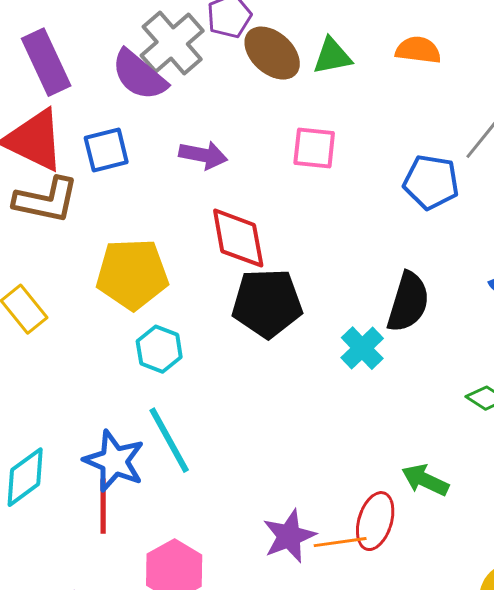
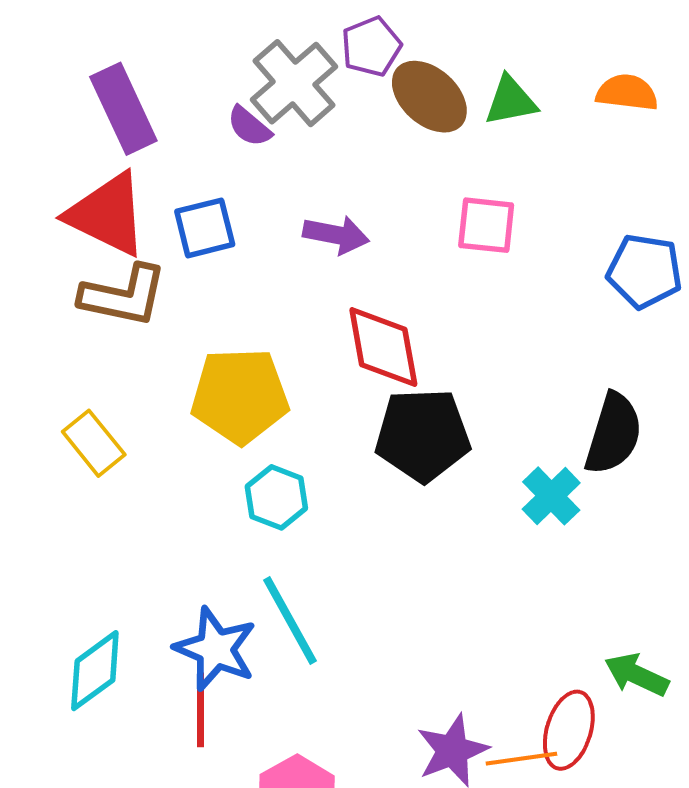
purple semicircle: (139, 75) -> (249, 126), size x0.6

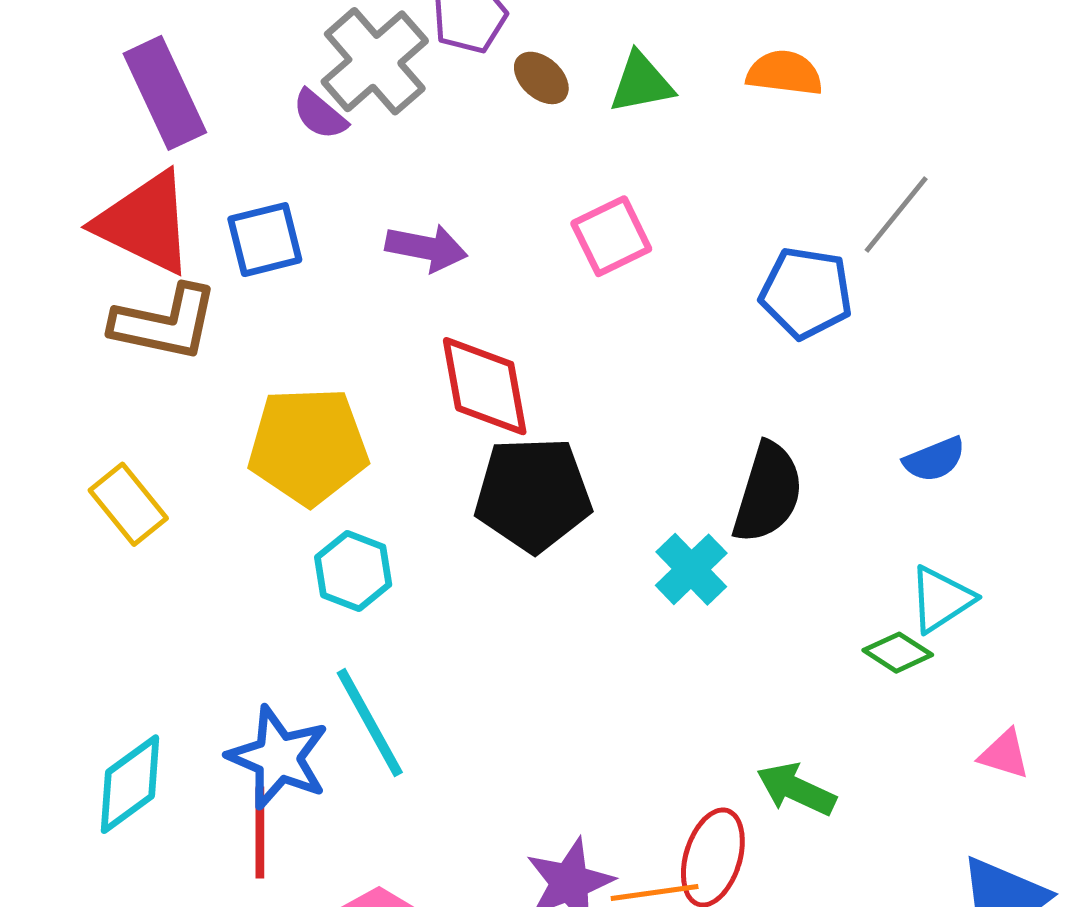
brown ellipse: (429, 97) -> (541, 78), size x0.6
pink square: (486, 225) -> (611, 236), turned -32

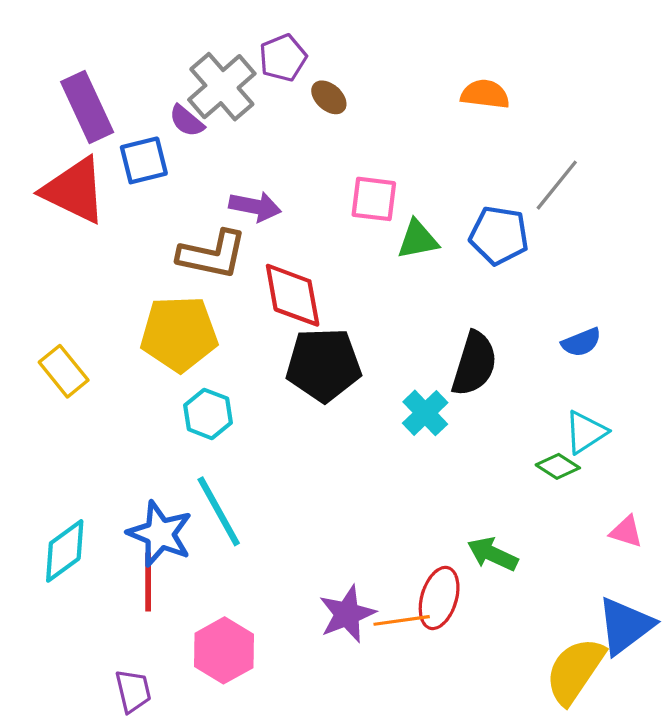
green triangle: (641, 83) -> (418, 240), moved
pink square: (611, 236) -> (374, 199), turned 33
blue square: (265, 240) -> (144, 160), moved
brown L-shape: (165, 323) -> (212, 255), moved

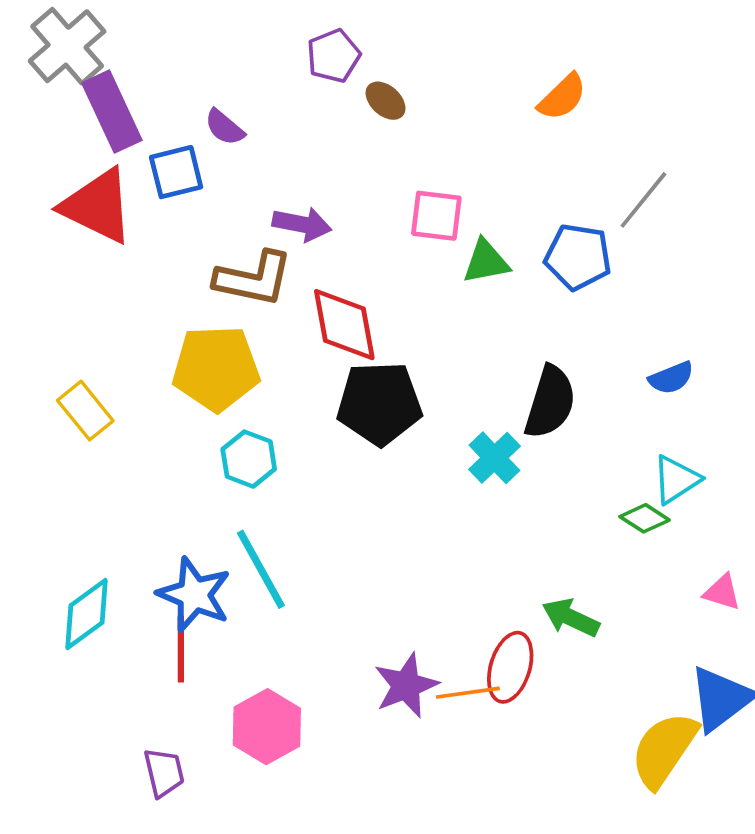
gray cross: (222, 87) -> (67, 46), moved
orange semicircle: (485, 94) -> (562, 97), turned 129

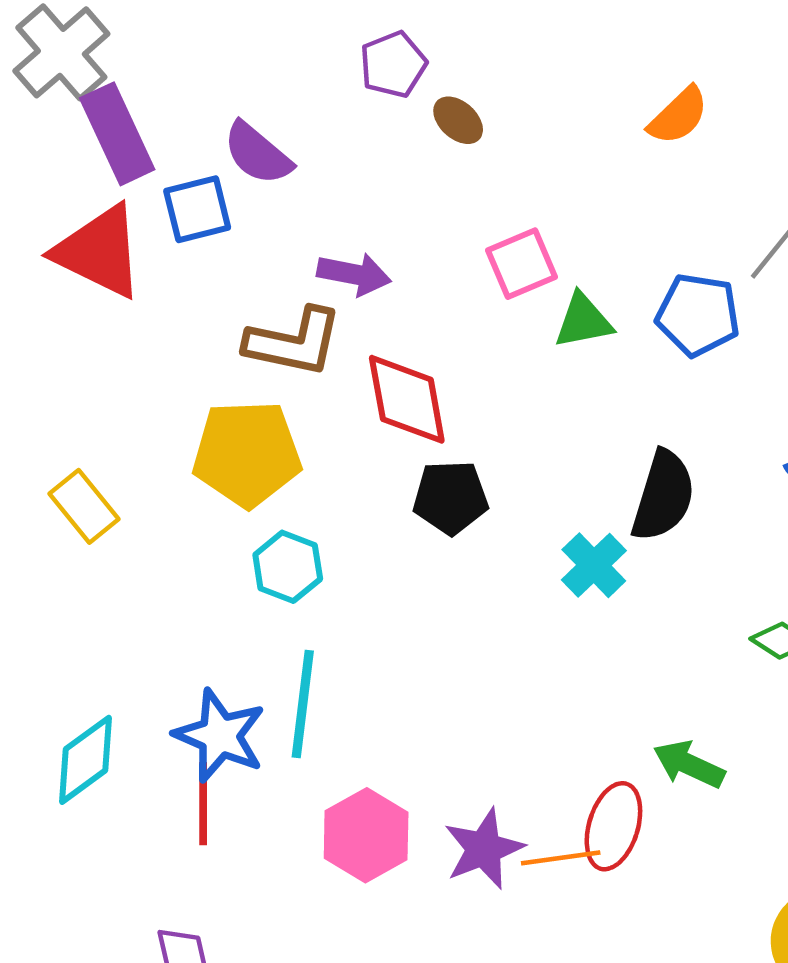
purple semicircle: (224, 127) -> (257, 153), size x1.4
pink square: (436, 216) -> (521, 264), turned -30
black pentagon: (379, 403) -> (451, 497), size x0.7
cyan line: (261, 569) -> (303, 704), turned 36
pink hexagon: (267, 727) -> (366, 835), moved

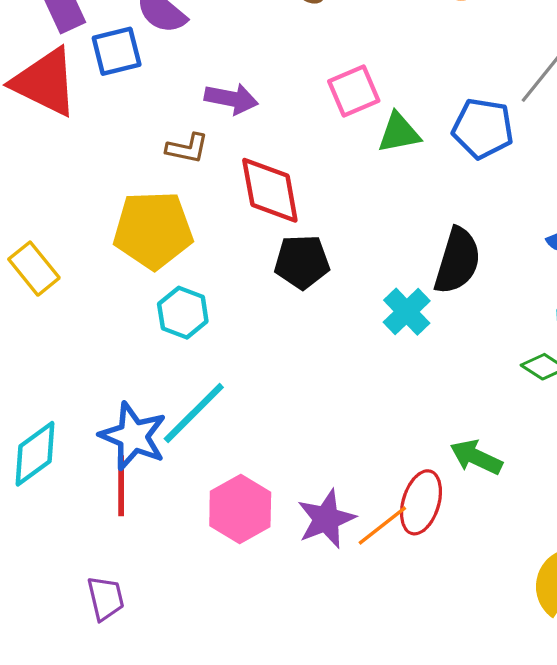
brown L-shape: (294, 342) -> (187, 148), size x0.6
cyan line: (303, 704) -> (194, 413), turned 38
orange line: (561, 858) -> (382, 526), turned -30

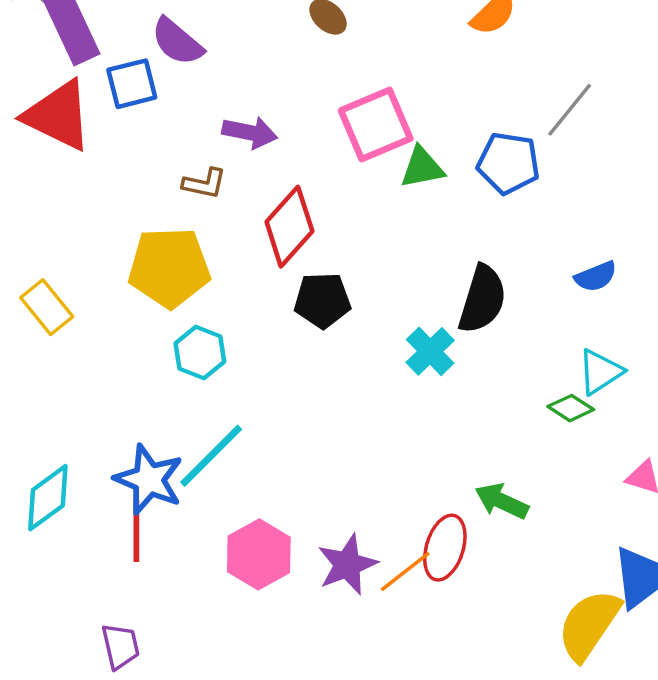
pink square: (354, 91) -> (376, 125), size x1.4
red diamond: (270, 190) -> (289, 227), turned 52

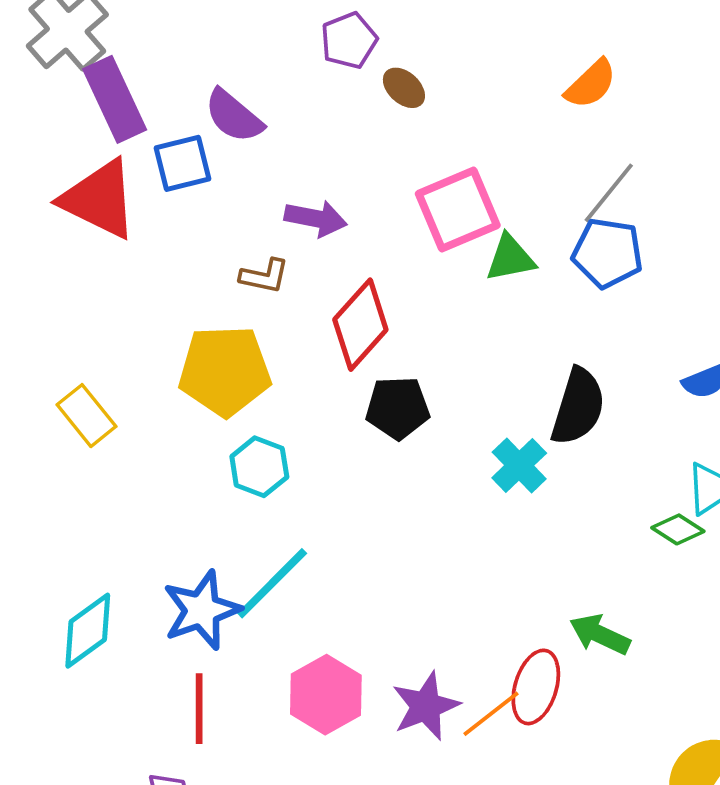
gray line: (570, 110) -> (609, 193), moved
blue star: (149, 480) -> (202, 610), turned 30
red line: (136, 531) -> (199, 709), moved

